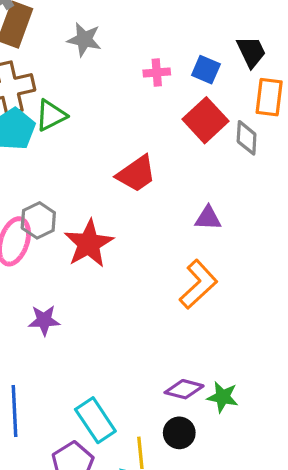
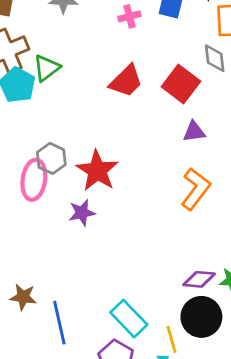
red square: (205, 120) -> (181, 84), moved
red trapezoid: (136, 174) -> (126, 81), moved
purple star: (44, 320) -> (82, 213), moved
black circle: (179, 433) -> (201, 317), size x1.5

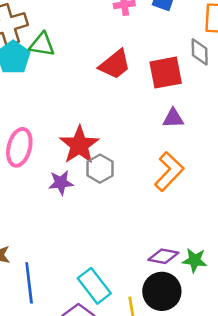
green triangle: (46, 68) -> (42, 45), turned 40
red square: (181, 84) -> (166, 73), turned 36
gray hexagon: (51, 158) -> (100, 169), moved

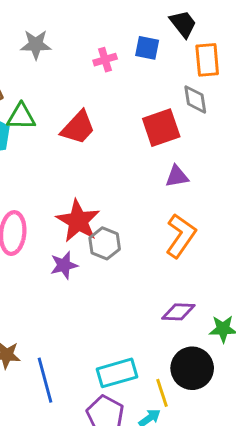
red trapezoid: (115, 64) -> (78, 128), moved
purple diamond: (163, 256) -> (178, 312), moved
cyan rectangle: (94, 286) -> (117, 373), turned -60

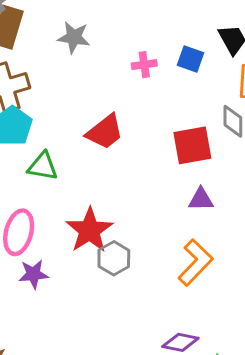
green triangle: (21, 117) -> (43, 166), moved
purple star: (64, 265) -> (33, 274), moved

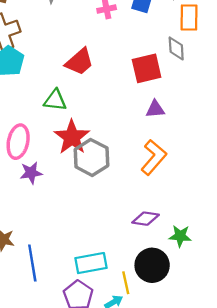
green triangle: (43, 166) -> (55, 100), moved
gray hexagon: (114, 258) -> (91, 157), size x1.4

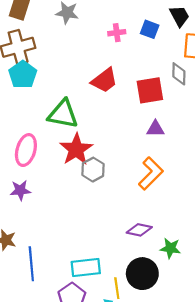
red trapezoid: (79, 62) -> (104, 80), moved
green triangle: (55, 100) -> (63, 114), size x1.4
gray hexagon: (91, 157) -> (93, 170), size x0.7
purple star: (31, 173) -> (20, 190), moved

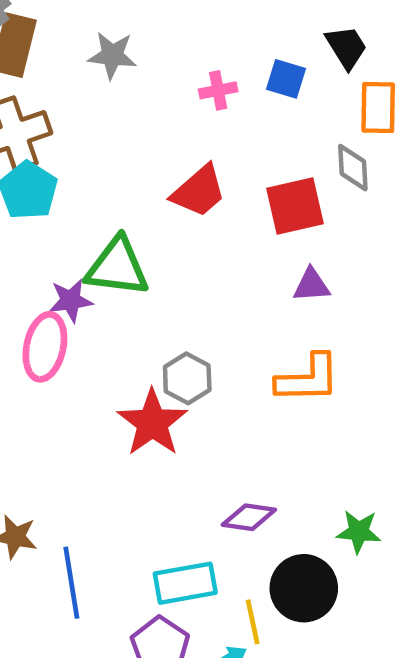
red star: (76, 149) -> (152, 423), moved
orange L-shape: (151, 173) -> (308, 379), turned 48
purple star: (20, 190) -> (71, 300), moved
purple diamond: (139, 230) -> (249, 517), moved

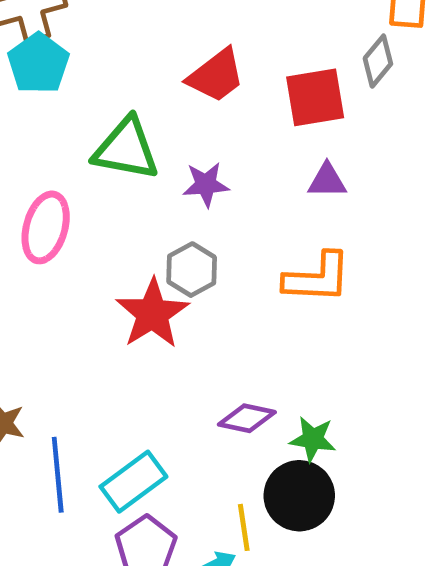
gray diamond: (353, 168) -> (378, 61), turned 39
purple star: (71, 300) -> (206, 184), moved
green star: (359, 532) -> (313, 439), moved
cyan rectangle: (185, 583) -> (133, 482), moved, turned -30

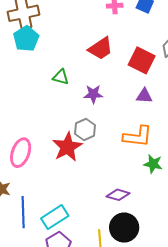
red square: (315, 97) -> (142, 60), turned 32
green triangle: (126, 149) -> (61, 77), size x0.6
pink ellipse: (46, 227) -> (21, 153), moved
purple diamond: (247, 418) -> (118, 195), moved
green star: (313, 439) -> (153, 164), moved

